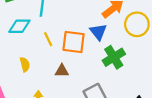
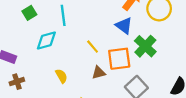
yellow line: (48, 39) -> (93, 47), moved
orange square: (74, 42) -> (119, 59), moved

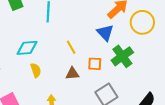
cyan diamond: (46, 40) -> (27, 48), moved
orange square: (119, 59) -> (95, 64), size x0.6

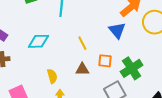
green cross: (122, 56) -> (132, 68), moved
yellow semicircle: (36, 70) -> (52, 76), moved

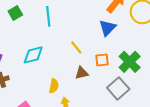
blue triangle: (117, 30) -> (107, 28), turned 36
yellow semicircle: (52, 76) -> (54, 86), turned 40

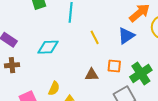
yellow line: (76, 47) -> (95, 37), moved
yellow semicircle: (54, 86) -> (54, 88), moved

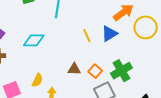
yellow line: (95, 37) -> (87, 36), moved
orange square: (114, 66) -> (95, 71), moved, turned 32

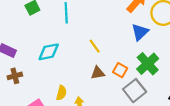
blue triangle: (109, 34) -> (140, 32), moved
yellow line: (87, 36) -> (95, 46), moved

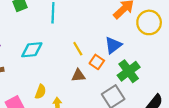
blue triangle: (140, 32) -> (113, 45), moved
orange square: (120, 70) -> (97, 62), moved

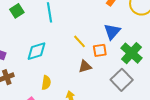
orange square: (97, 62) -> (100, 50), turned -32
yellow semicircle: (40, 92) -> (46, 83), moved

